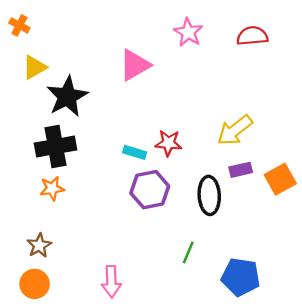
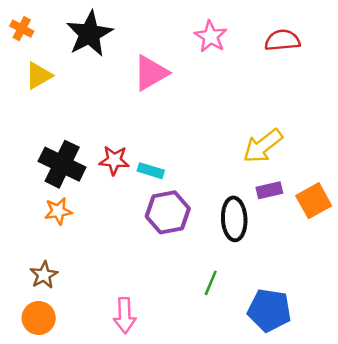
black star: (67, 96) -> (89, 34), moved
red star: (168, 143) -> (114, 160), moved
black cross: (56, 147) -> (62, 164), turned 36

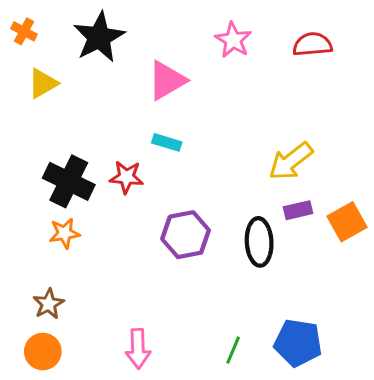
cyan rectangle: (151, 171) -> (167, 142), moved
green line: (211, 283) -> (233, 350), moved

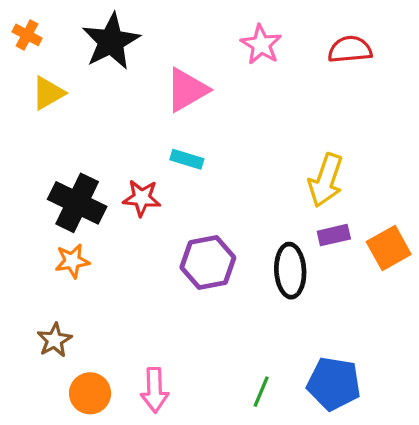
yellow arrow: (291, 161) -> (326, 180), turned -33
orange circle: (43, 351) -> (90, 393), moved

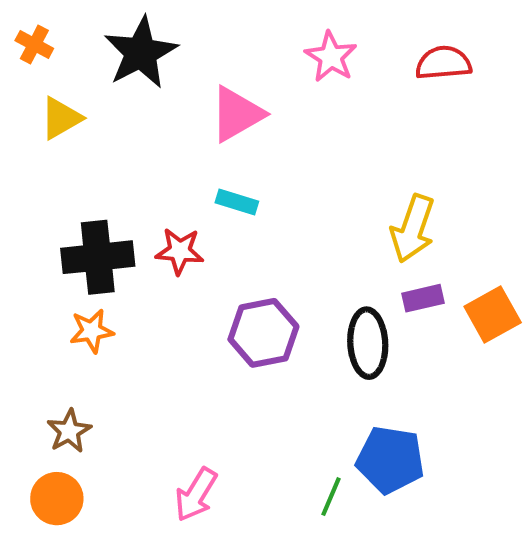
black cross: (77, 203) -> (98, 257), turned -32
blue pentagon: (334, 384) -> (390, 460), moved
pink arrow: (155, 390) -> (196, 494), turned 33
orange circle: (90, 393) -> (57, 499), moved

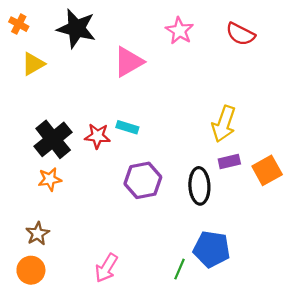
black star: (141, 53) -> (76, 28), turned -30
red semicircle: (443, 63) -> (240, 34), turned -148
cyan rectangle: (237, 202) -> (127, 127), moved
black cross: (98, 257) -> (53, 139), turned -33

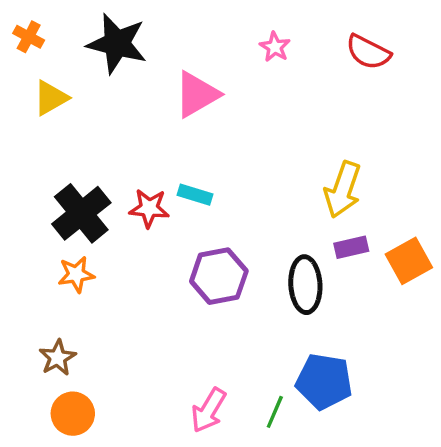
pink star: (179, 31) -> (275, 47), size x0.7
pink arrow: (106, 268) -> (209, 410), moved
orange circle: (31, 270) -> (73, 414), moved

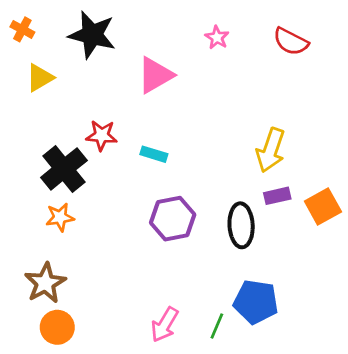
red star: (149, 208) -> (102, 135), moved
brown star: (58, 358) -> (45, 283), size x1.4

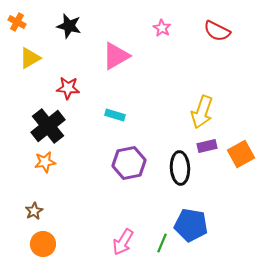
black star: (92, 35) -> (69, 26), size x0.7
red star: (102, 135) -> (68, 88), moved
brown star: (45, 283) -> (34, 211), size x0.6

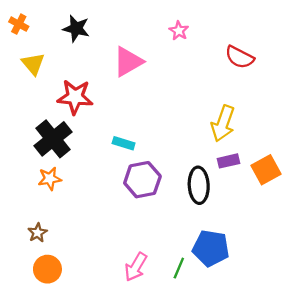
red semicircle: (217, 31) -> (240, 57), moved
yellow triangle: (30, 58) -> (33, 64), turned -40
red star: (68, 88) -> (75, 97), size x1.4
cyan rectangle: (115, 115) -> (124, 143), moved

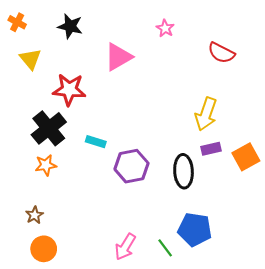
cyan rectangle: (124, 143) -> (96, 142), moved
green line: (179, 268) -> (165, 248), turned -60

